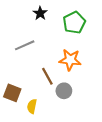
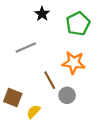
yellow semicircle: (32, 106) -> (33, 112), turned 32

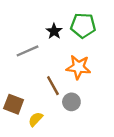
black star: (42, 14) -> (54, 31), moved
green pentagon: (78, 24) -> (83, 25), turned 30

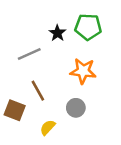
brown line: (53, 86) -> (38, 91), moved
yellow semicircle: (36, 119) -> (48, 127), moved

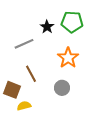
orange star: (83, 71) -> (68, 58), turned 30
yellow semicircle: (48, 127) -> (24, 106), moved, turned 32

